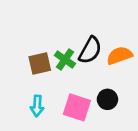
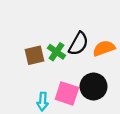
black circle: (107, 99) -> (94, 86), size x1.5
cyan arrow: (37, 106) -> (43, 102), moved

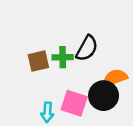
orange semicircle: (104, 48) -> (115, 78), moved
green cross: (56, 52) -> (63, 57), turned -36

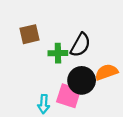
brown square: (38, 61) -> (30, 34), moved
black circle: (104, 96) -> (82, 80), moved

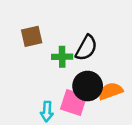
orange semicircle: (106, 72) -> (110, 91), moved

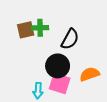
green cross: (62, 57) -> (40, 28), moved
black circle: (88, 86) -> (58, 66), moved

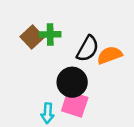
brown square: (26, 30) -> (32, 37), turned -30
orange semicircle: (90, 74) -> (110, 55), moved

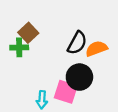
green cross: (50, 34) -> (19, 47), moved
black circle: (72, 82) -> (79, 77), moved

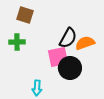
brown square: (28, 33) -> (25, 15), moved, turned -30
pink square: (66, 92) -> (58, 57), moved, turned -30

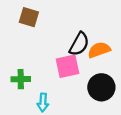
green cross: (17, 42) -> (21, 79), moved
black circle: (70, 68) -> (101, 87), moved

